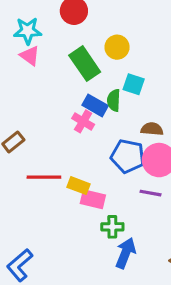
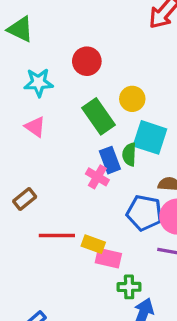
pink triangle: (30, 56) -> (35, 127), moved
cyan square: (134, 84) -> (150, 137), size x1.5
blue rectangle: (95, 105) -> (110, 160), turned 40

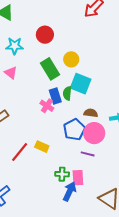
blue pentagon: (144, 213) -> (74, 130), turned 30
red line: (57, 235) -> (20, 152), moved, turned -55
pink rectangle: (108, 258) -> (78, 178), moved, turned 70

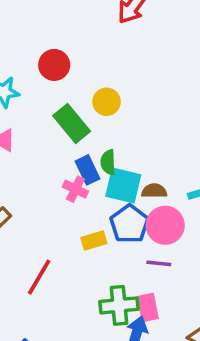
cyan square: (81, 84) -> (123, 185), moved
yellow rectangle: (42, 147) -> (94, 241), moved, turned -32
green cross: (62, 174) -> (119, 305), size x1.5

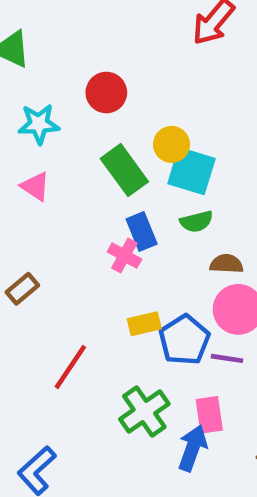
green semicircle: (108, 162) -> (196, 222), moved, turned -105
cyan square: (123, 185) -> (191, 171), moved
blue pentagon: (129, 224) -> (184, 340), moved
green cross: (119, 305) -> (144, 411), moved, turned -33

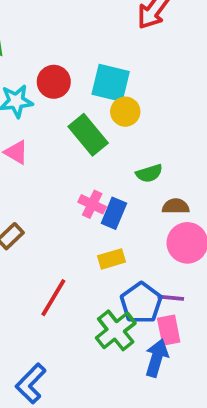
red circle: (106, 93) -> (54, 82), moved
cyan square: (191, 171) -> (111, 83), moved
blue rectangle: (142, 231) -> (114, 213), moved, turned 48
blue pentagon: (184, 340) -> (141, 303), moved
purple line: (227, 358) -> (171, 298), moved

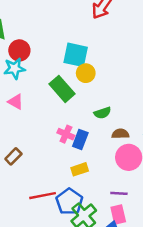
red circle: (54, 82) -> (19, 50), moved
red line: (53, 298) -> (43, 196), turned 50
blue pentagon: (141, 303) -> (69, 202), moved

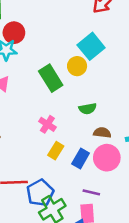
cyan square: (76, 55) -> (91, 46), moved, turned 30
blue rectangle: (80, 139) -> (81, 158), moved
yellow rectangle: (80, 169) -> (56, 151), moved, turned -49

